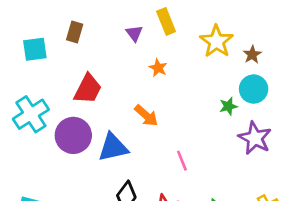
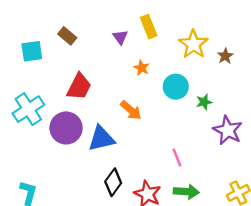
brown rectangle: (75, 32) -> (67, 36), turned -66
cyan circle: (254, 89) -> (176, 87), moved
pink line: (182, 161) -> (177, 157), moved

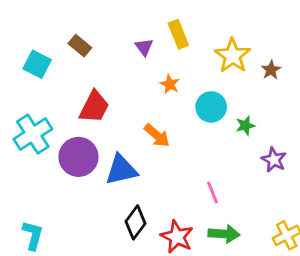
cyan square: (32, 51) -> (37, 64), turned 35
purple star: (228, 130) -> (274, 160), size x0.7

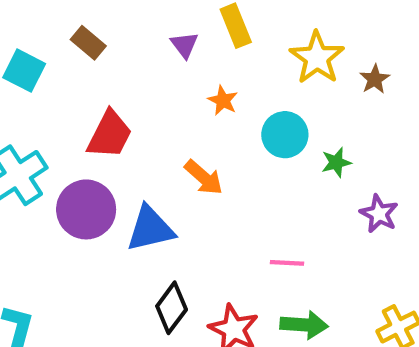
pink line: (213, 193) -> (287, 263), turned -65

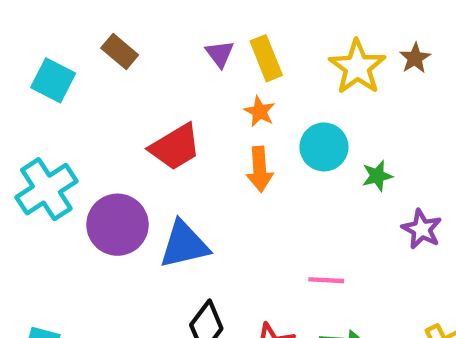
yellow rectangle: (236, 26) -> (266, 58), moved
brown star: (375, 79) -> (415, 58), moved
red trapezoid: (110, 135) -> (175, 147), moved, turned 32
orange arrow: (204, 177) -> (260, 169), moved, turned 45

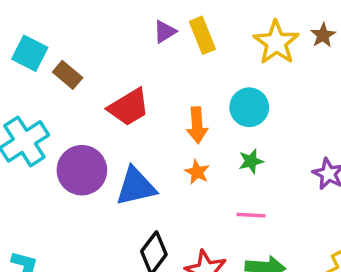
brown rectangle: (120, 52) -> (68, 75), moved
purple triangle: (220, 54) -> (165, 32), turned 35
orange star: (260, 111) -> (197, 172), moved
green star: (377, 176) -> (251, 161), moved

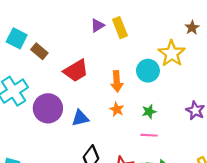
yellow star: (276, 42) -> (172, 53), moved
green star: (251, 161) -> (149, 112), moved
blue triangle: (136, 186) -> (80, 118), size x0.7

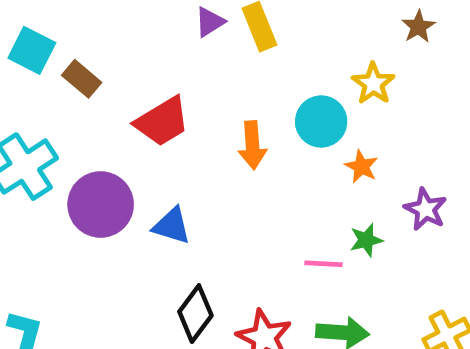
yellow star: (172, 53) -> (373, 84), size x0.7
orange star: (117, 109) -> (361, 167), moved
green star: (149, 112) -> (366, 240), moved
blue triangle: (80, 118) -> (172, 226), turned 30

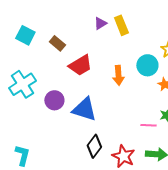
brown rectangle: (82, 79) -> (57, 43), moved
purple circle: (101, 204) -> (54, 100), size x0.7
blue triangle: (172, 226) -> (84, 109), size x1.5

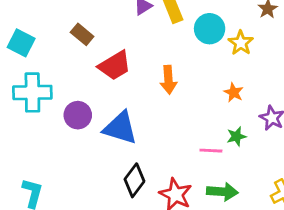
cyan square: (25, 35) -> (21, 43), moved
cyan circle: (147, 65) -> (210, 29), moved
cyan cross: (22, 84) -> (32, 92), turned 32

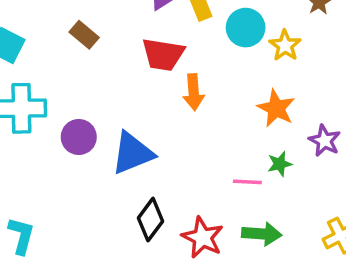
red trapezoid: (115, 66) -> (163, 54), moved, turned 40
orange star: (234, 92) -> (276, 108), size x1.5
blue triangle: (120, 128) -> (133, 153), turned -39

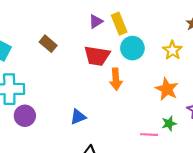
cyan circle: (246, 28) -> (132, 48), moved
purple circle: (79, 137) -> (25, 116), moved
blue triangle: (133, 153) -> (78, 117), size x0.6

